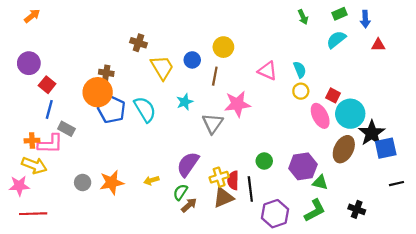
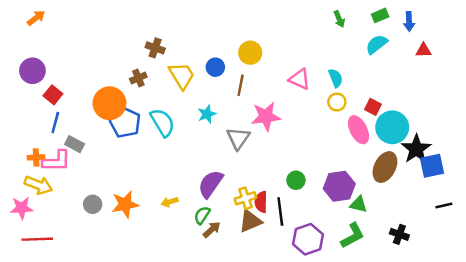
brown cross: (106, 73) -> (138, 78), moved, turned -32

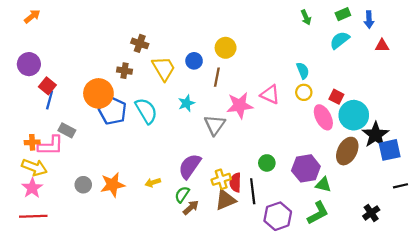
brown cross: (138, 78) -> (125, 71), turned 32
pink triangle: (300, 79) -> (270, 95), moved
blue line: (55, 122) -> (50, 100), moved
pink star: (22, 208) -> (32, 188), moved, turned -30
black cross: (399, 234) -> (371, 213), moved, turned 35

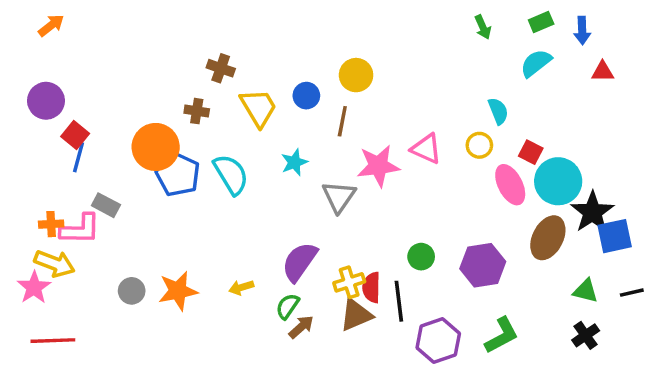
cyan semicircle: (303, 71) -> (498, 111), moved
green triangle: (323, 185) -> (586, 291), moved
pink star: (32, 188) -> (34, 287), moved

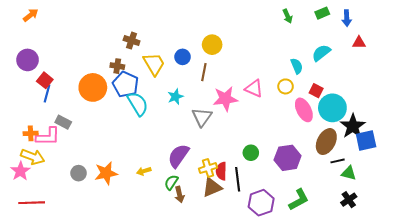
cyan semicircle: (536, 63) -> (321, 53), moved
blue pentagon: (178, 174) -> (125, 84), moved
black line: (632, 293) -> (338, 161), moved
brown arrow: (301, 327) -> (179, 195), turned 119

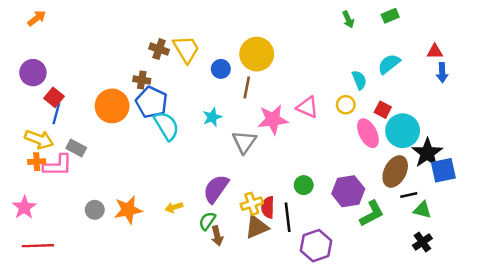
blue arrow: (347, 18) -> (442, 73), moved
yellow circle: (212, 45) -> (257, 54), size x1.4
yellow trapezoid: (154, 64) -> (186, 49), moved
yellow arrow: (33, 157) -> (39, 139), moved
green L-shape: (299, 200) -> (372, 214), moved

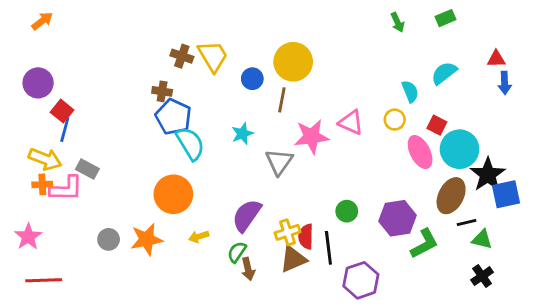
orange circle: (112, 106) -> (173, 194), moved

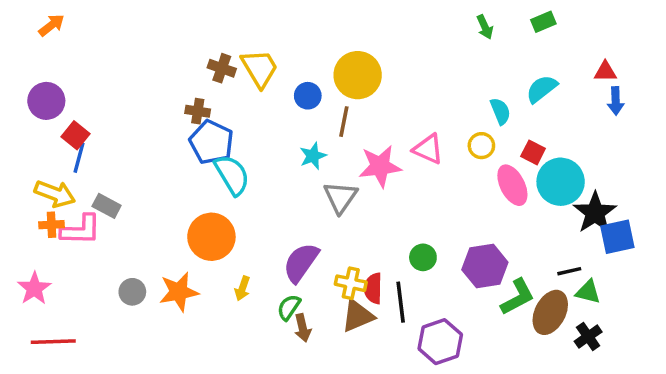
cyan star: (242, 134) -> (313, 156), moved
brown ellipse: (451, 196) -> (550, 312), moved
yellow cross: (288, 232) -> (351, 283), turned 30
yellow arrow: (199, 237) -> (242, 288), turned -54

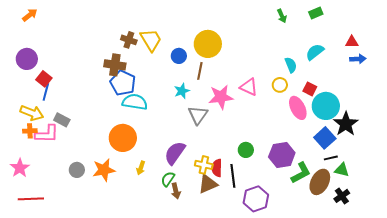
blue arrow: (616, 101) -> (358, 59), turned -91
brown cross: (198, 111) -> (115, 65), size x1.5
cyan semicircle: (232, 175) -> (135, 102), turned -50
blue square: (617, 237) -> (325, 138), moved, turned -30

